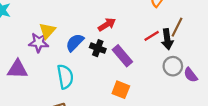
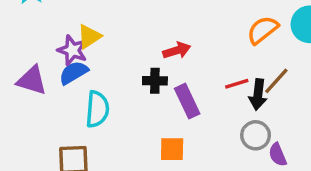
blue semicircle: (75, 42) -> (74, 73), moved
black cross: (98, 48) -> (155, 81), turned -35
orange square: (121, 90) -> (172, 149), turned -36

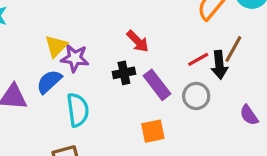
purple star: (72, 50) -> (75, 58), moved
red arrow: (177, 50) -> (138, 41), turned 75
gray circle: (256, 135) -> (196, 96), moved

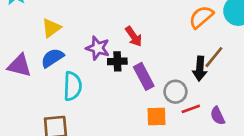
yellow triangle: (56, 46) -> (51, 28), moved
purple star: (75, 58) -> (98, 48), moved
red line: (198, 59) -> (191, 109), moved
orange square: (153, 131) -> (156, 116), moved

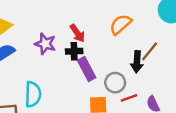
orange semicircle: (201, 17) -> (121, 24), moved
black cross: (117, 61) -> (74, 51), moved
cyan semicircle: (73, 86) -> (33, 94), moved

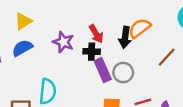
black arrow: (137, 62) -> (125, 37), moved
gray circle: (115, 83) -> (123, 73), moved

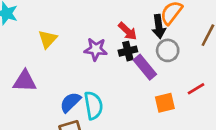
blue semicircle: (22, 48) -> (70, 102), moved
gray circle: (123, 73) -> (168, 50), moved

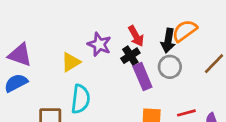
yellow triangle: (48, 39) -> (71, 62), moved
black cross: (128, 51) -> (130, 56), turned -36
blue semicircle: (70, 102) -> (16, 83), moved

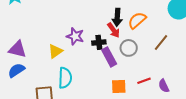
red arrow: (136, 36) -> (114, 30), moved
black arrow: (168, 41) -> (117, 17), moved
black cross: (130, 56) -> (99, 42), turned 32

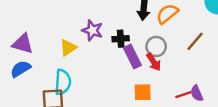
red arrow: (114, 30) -> (154, 62), moved
cyan semicircle: (65, 78) -> (63, 82), moved
red line: (144, 81) -> (183, 95), moved

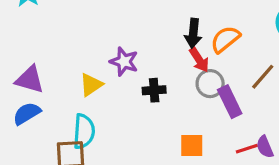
black cross: (121, 39) -> (154, 90), moved
purple rectangle: (132, 57) -> (230, 102), moved
red arrow: (154, 62) -> (199, 60), moved

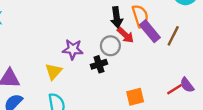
orange semicircle: (225, 39) -> (140, 16), turned 125
gray circle: (210, 84) -> (110, 46), moved
purple rectangle: (230, 102) -> (150, 31), moved

